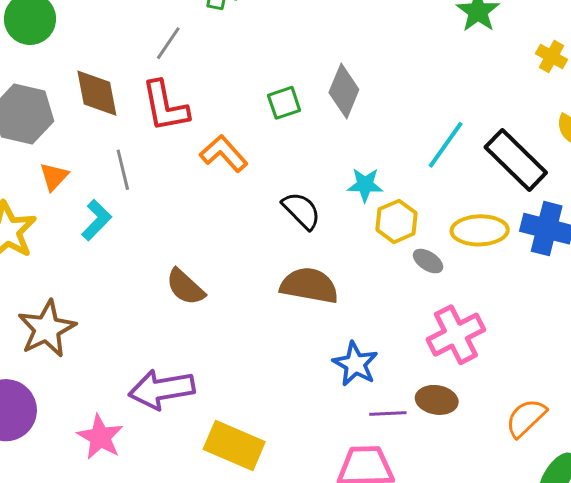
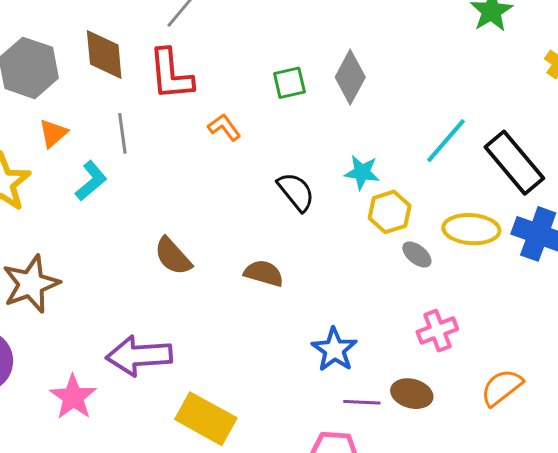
orange L-shape: (224, 154) -> (224, 127), size x0.7
brown semicircle: (309, 285) -> (264, 273), moved, size x0.7
pink cross: (456, 335) -> (437, 331), size x0.7
orange semicircle: (526, 418) -> (502, 387), moved

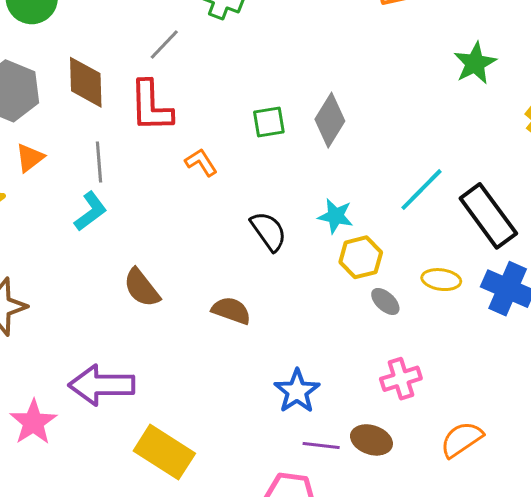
cyan L-shape: (91, 181) -> (90, 211), moved
yellow ellipse: (471, 229) -> (441, 280), size x0.7

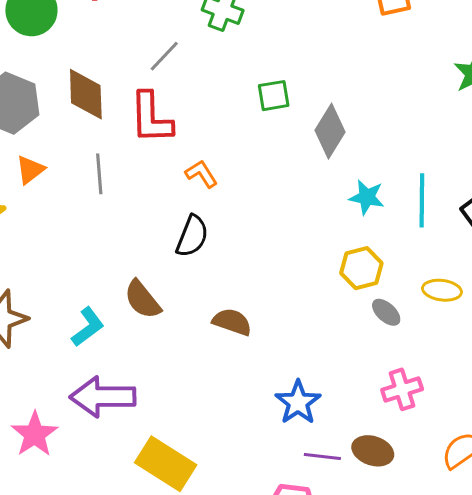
green square: (269, 122) -> (274, 96), moved
cyan line: (421, 190) -> (422, 200), turned -44
cyan L-shape: (90, 211) -> (88, 327), moved
cyan star: (336, 216) -> (367, 197), moved
black semicircle: (269, 231) -> (192, 236), moved, turned 57

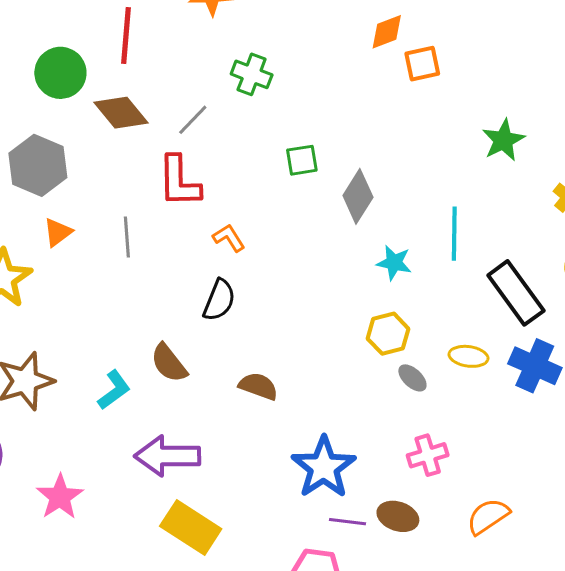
brown diamond: (86, 94) -> (121, 113), moved, turned -38
cyan line: (422, 200) -> (454, 234), moved
purple arrow: (103, 397) -> (167, 456), moved
blue star: (298, 402) -> (324, 467), size x1.4

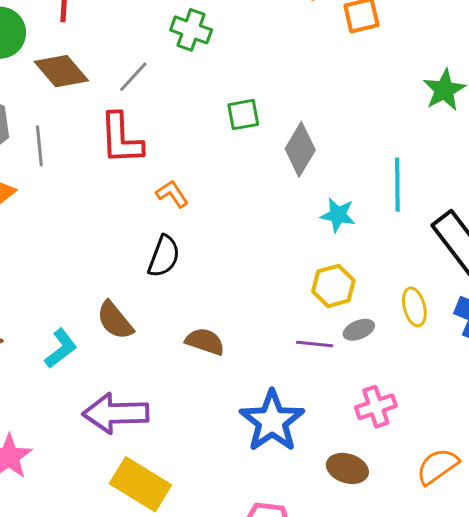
gray line: (127, 237) -> (39, 146), moved
yellow ellipse: (469, 356) -> (414, 307), turned 69
gray ellipse: (412, 378) -> (359, 330), turned -64
purple line: (347, 522) -> (315, 344), moved

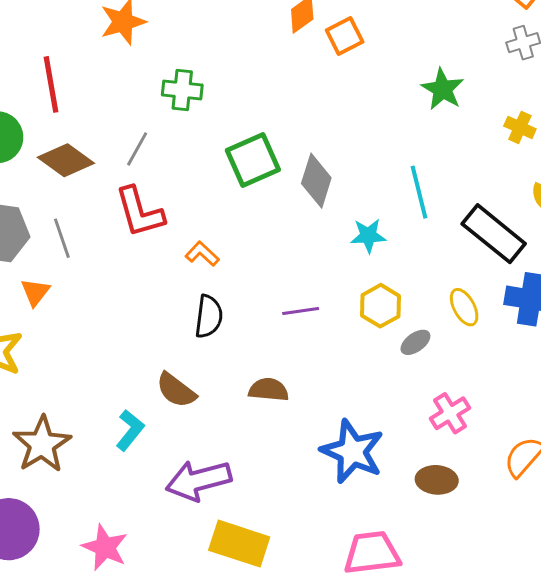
green square: (243, 115) -> (253, 160), size x1.6
purple line: (315, 344) -> (301, 311), moved

